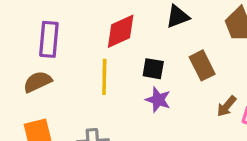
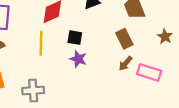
brown rectangle: (202, 65) -> (124, 39), moved

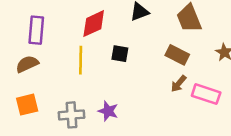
brown rectangle: (124, 39) -> (177, 55), turned -36
purple star: (78, 59) -> (108, 111), moved

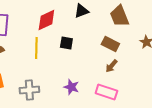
pink rectangle: (206, 94) -> (106, 92), moved
purple star: (108, 111) -> (71, 87), moved

